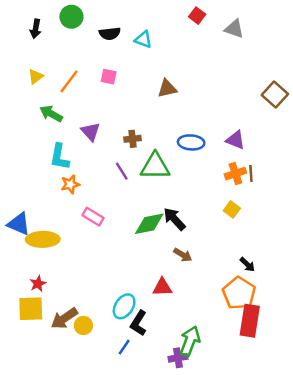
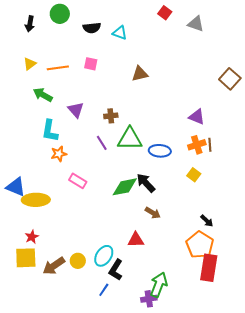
orange line: (69, 81) -> (58, 68), turned 45
blue ellipse: (191, 142) -> (160, 151), moved
yellow circle: (83, 326) -> (78, 261), moved

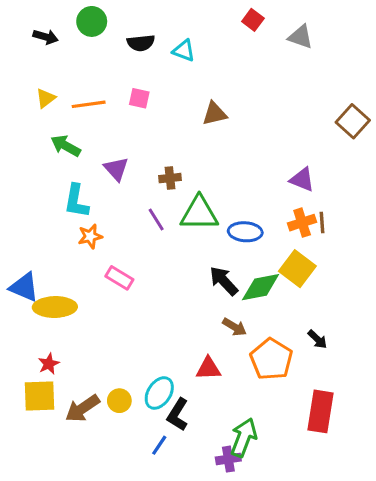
black arrow: (30, 24) -> (46, 37), turned -84
yellow square: (194, 175) -> (297, 269), size x1.6
green diamond: (125, 187) -> (261, 287), moved
orange pentagon: (200, 245) -> (271, 359), moved

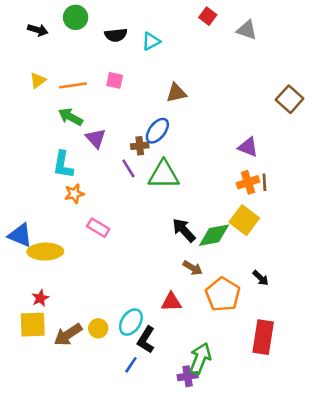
cyan triangle: (184, 51) -> (151, 41), turned -48
green arrow: (66, 146) -> (70, 117), moved
purple line: (156, 219) -> (128, 168), moved
blue ellipse: (245, 232) -> (157, 131), moved, turned -56

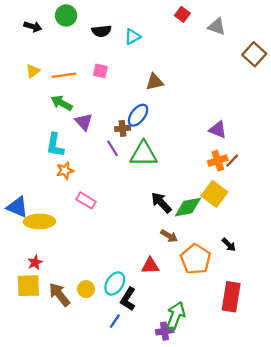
brown square: (290, 99) -> (254, 54), moved
brown line: (264, 182) -> (232, 161), turned 48
brown arrow: (68, 335) -> (59, 295), turned 85

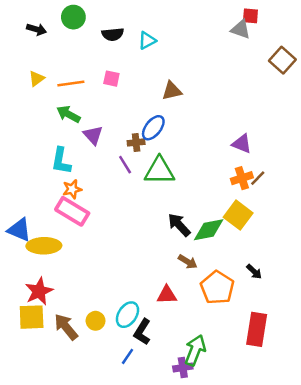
red square: (182, 14) -> (250, 16), moved, turned -32
pink rectangle: (86, 200) -> (72, 211), moved, size x1.5
red star: (35, 262) -> (39, 291), size x1.6

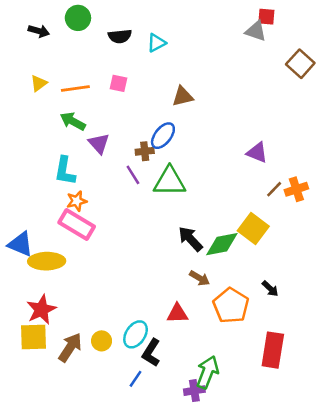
orange cross: (242, 178) -> (296, 189), moved
brown arrow: (66, 327) -> (70, 347), turned 72

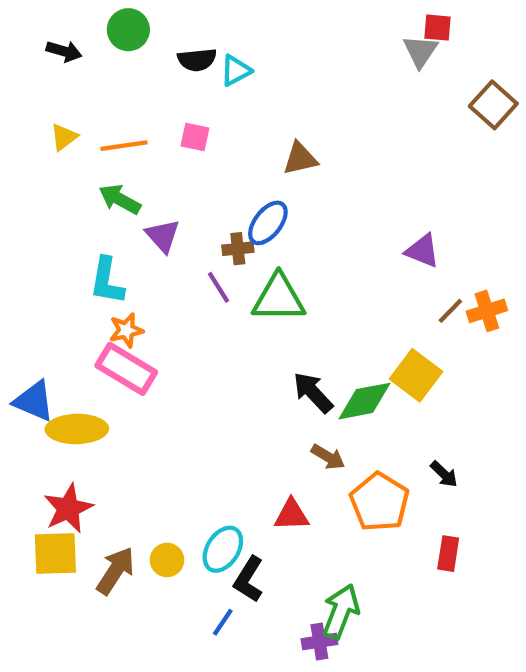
gray triangle: (256, 31) -> (420, 51), turned 45
cyan triangle: (156, 43) -> (236, 70), moved
red rectangle: (273, 350) -> (448, 554), moved, size x0.6

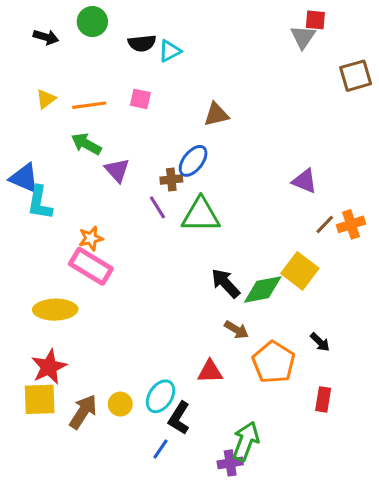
brown square: (493, 105) -> (356, 76), turned 32
cyan L-shape: (107, 281) -> (40, 203), moved
blue triangle: (34, 401) -> (24, 178), moved

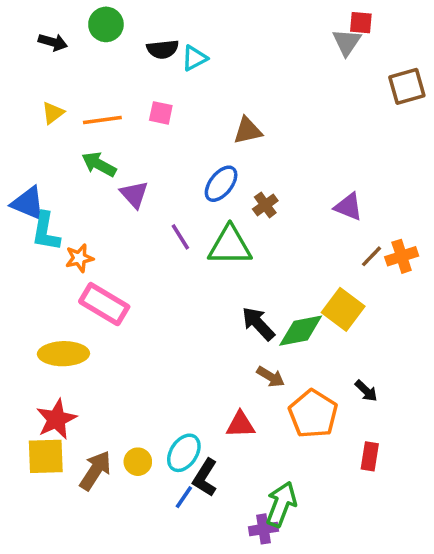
brown cross: (171, 179) -> (265, 205), moved, turned -30
orange star: (91, 238) -> (79, 258), moved
blue line: (161, 449) -> (184, 497), moved

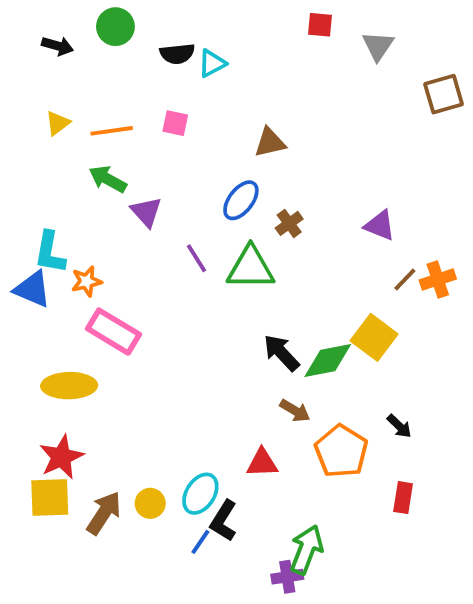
red square: (361, 23) -> (320, 25), moved
blue triangle: (28, 203) -> (32, 289), moved

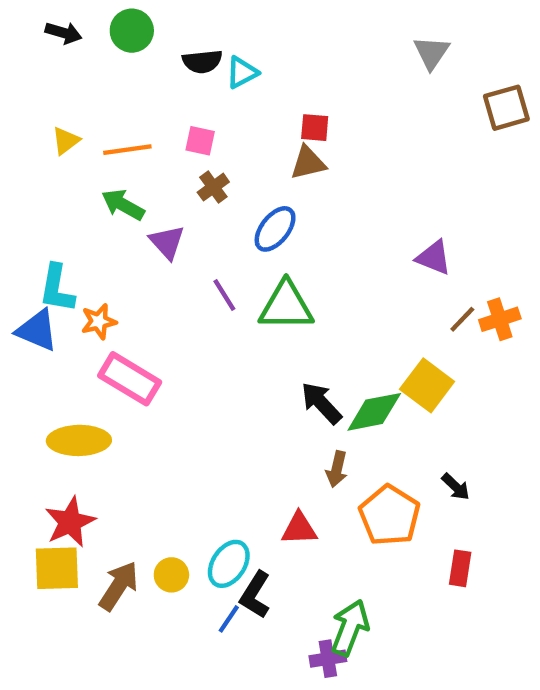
red square: (320, 25) -> (315, 128), moved
black arrow: (58, 46) -> (63, 33), moved
brown cross: (289, 223) -> (213, 187), moved
brown arrow: (295, 411) -> (337, 469), turned 72

